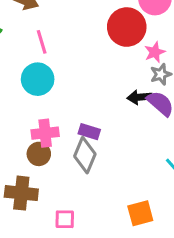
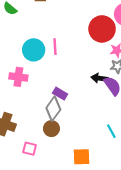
pink line: (42, 42) -> (55, 47), moved
pink cross: (45, 133) -> (18, 77), moved
brown circle: (39, 154) -> (51, 129), moved

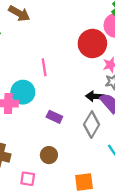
cyan circle: (34, 50) -> (23, 92), moved
gray diamond: (53, 109) -> (92, 125), moved

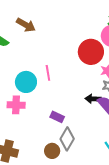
cyan circle: (23, 92) -> (26, 82), moved
gray diamond: (92, 125) -> (67, 139), moved

